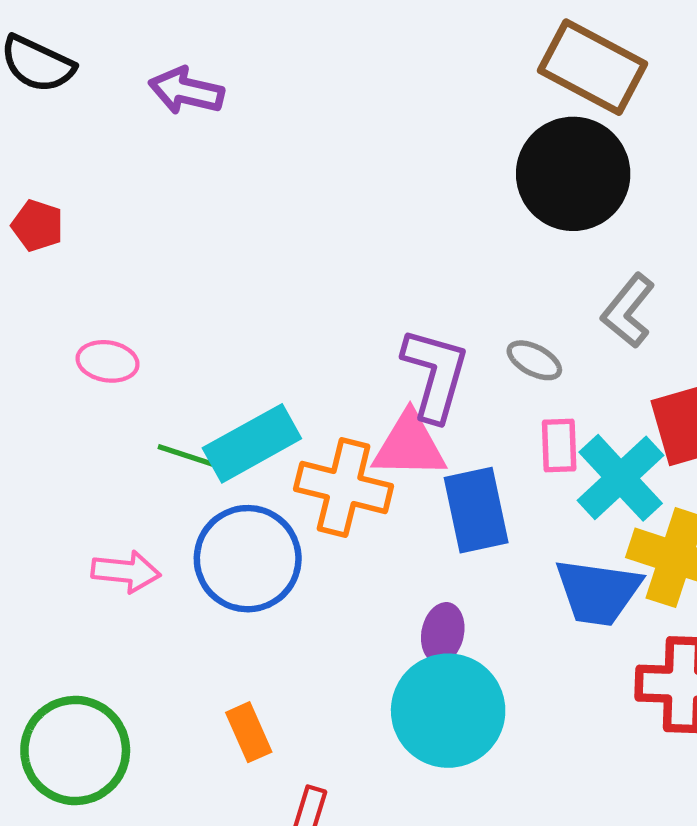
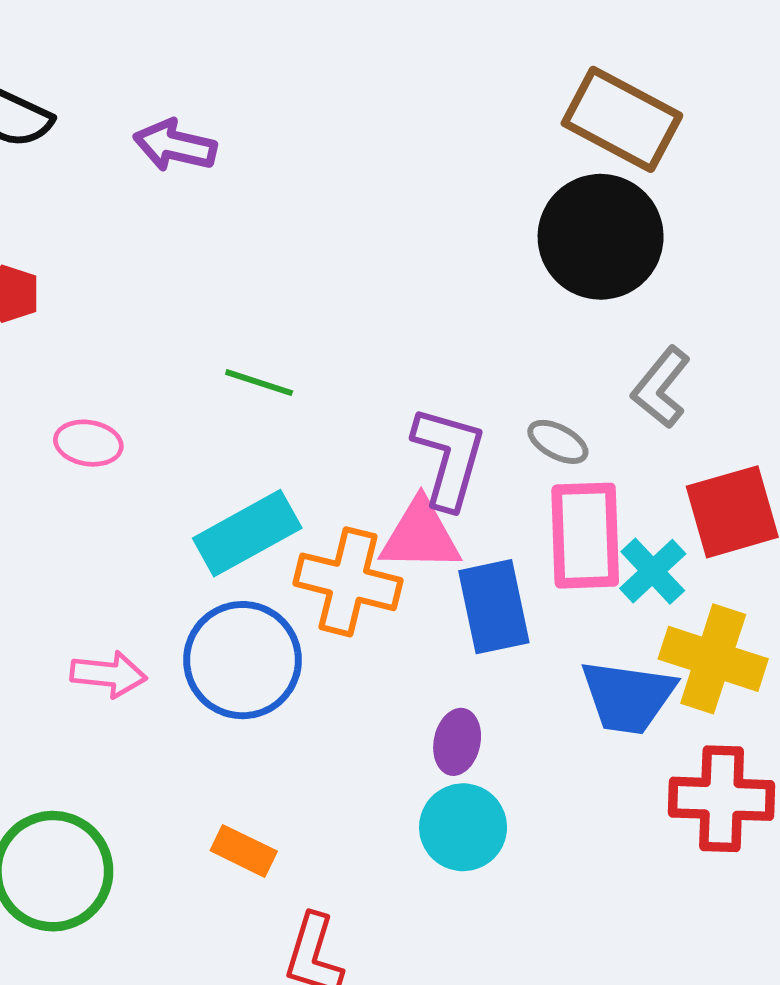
pink rectangle: (559, 445) -> (585, 536), size x1.8
green line: (188, 456) -> (259, 383), moved
cyan cross: (621, 478) -> (653, 571), size x0.7
cyan circle: (448, 711) -> (463, 827), size x0.7
orange rectangle: (249, 732) -> (244, 851), turned -40

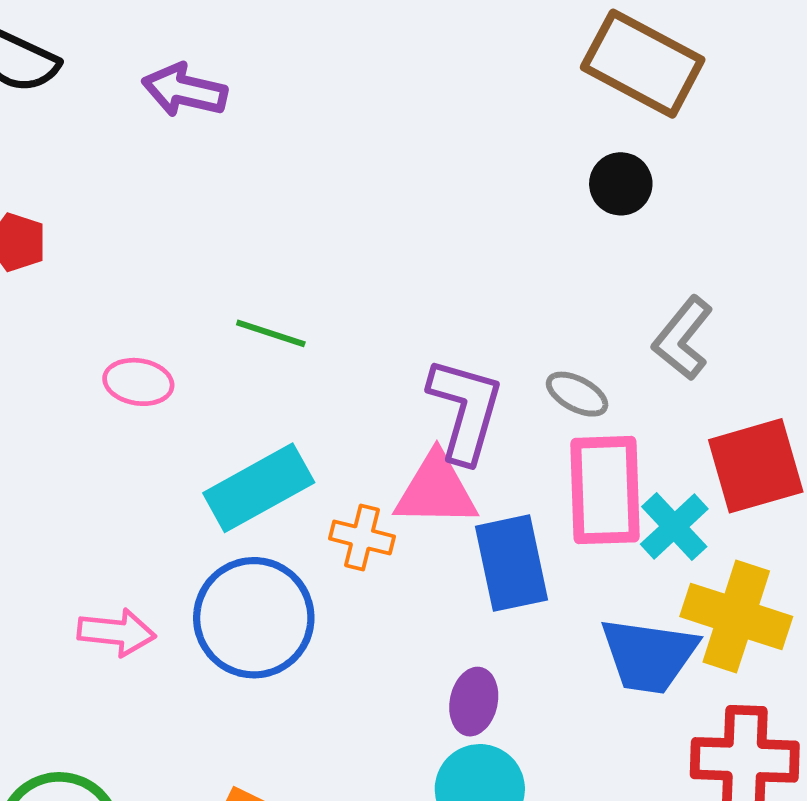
black circle: (601, 237) -> (621, 184), size x0.5
pink ellipse: (88, 443) -> (138, 382), moved
orange cross: (348, 582) -> (362, 538), size x0.6

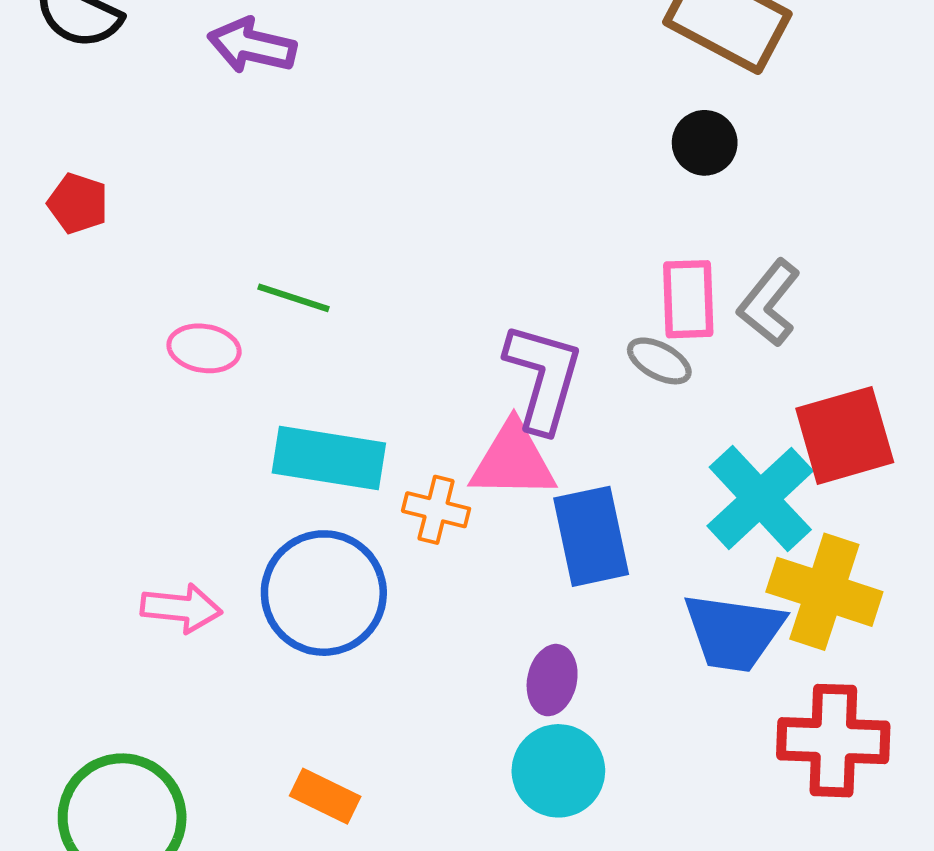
green line: (271, 333) -> (294, 298), moved
cyan rectangle: (259, 488) -> (329, 458), turned 38
pink rectangle: (605, 490) -> (688, 299), moved, size x0.7
cyan cross: (674, 527) -> (760, 498), size x1.5

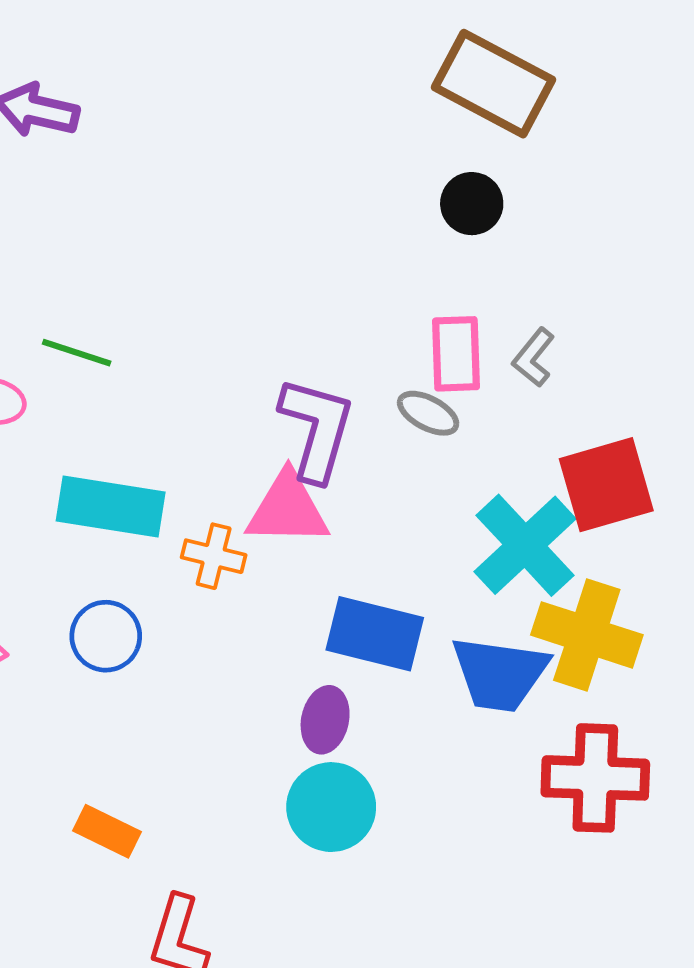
gray L-shape: (769, 303) -> (534, 357), size x0.7
blue rectangle: (591, 536) -> (375, 634), moved, turned -64
blue circle: (324, 593) -> (106, 636), size x0.6

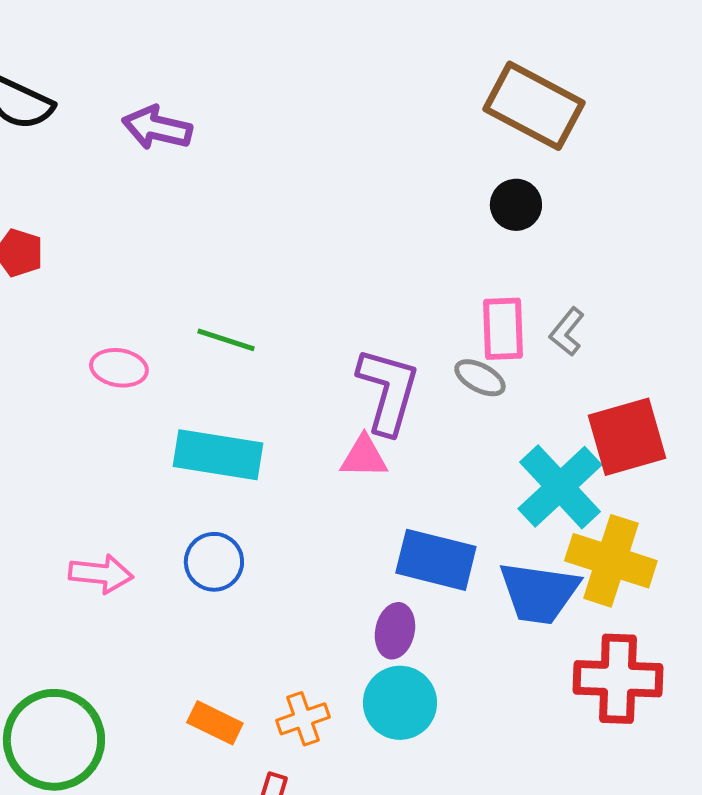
green line: (77, 353) -> (226, 340), moved
pink triangle: (288, 509) -> (364, 457), size x0.7
orange cross: (214, 556) -> (303, 719), moved, turned -33

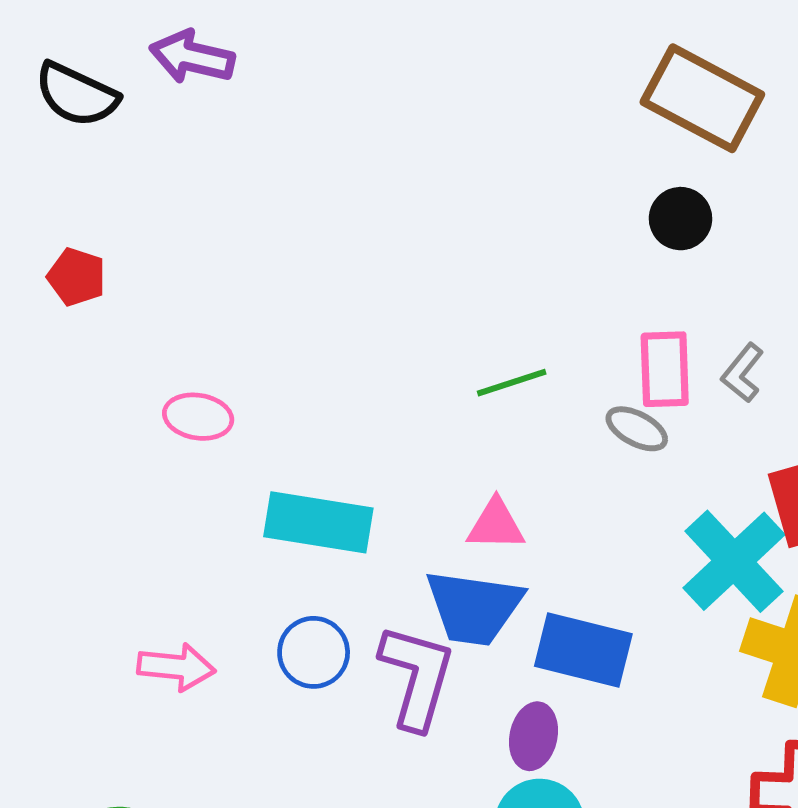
purple arrow: (157, 128) -> (192, 57), moved
green line: (226, 340) -> (512, 383), moved, turned -36
purple L-shape: (388, 391) -> (417, 677), moved
blue trapezoid: (539, 593) -> (474, 607), moved

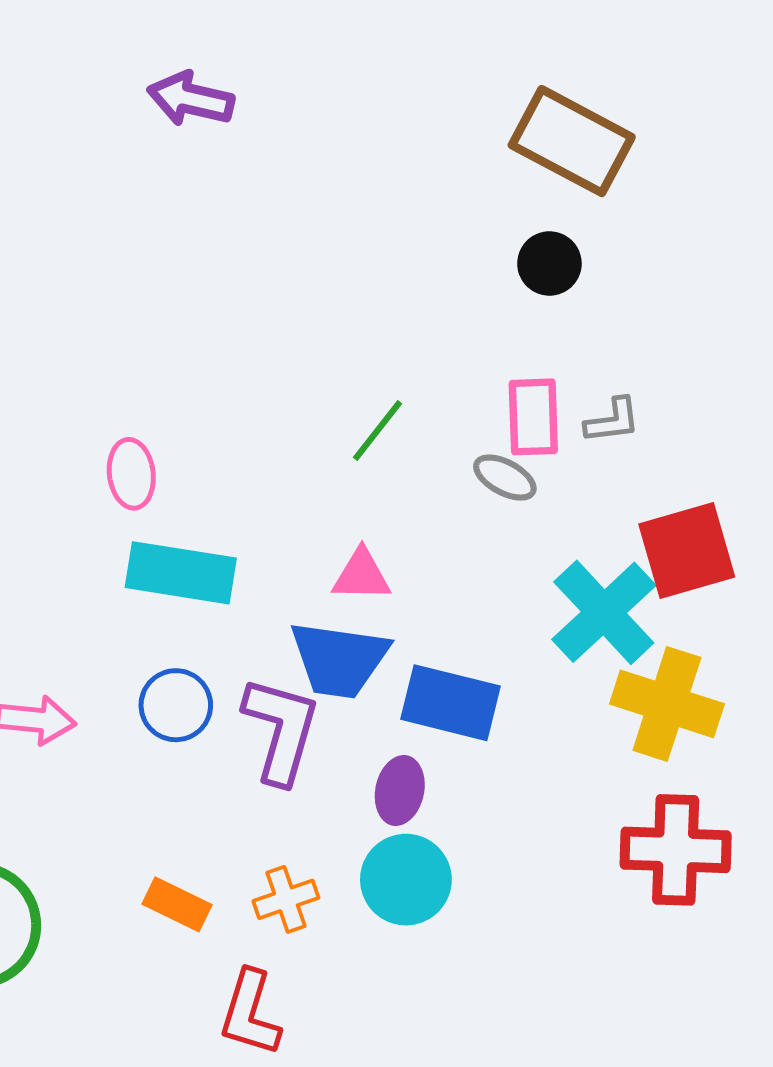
purple arrow: (192, 57) -> (191, 99), moved
gray L-shape: (742, 373) -> (613, 421), turned -136
green line: (512, 383) -> (377, 431), turned -34
pink ellipse: (198, 417) -> (131, 474), moved, turned 74

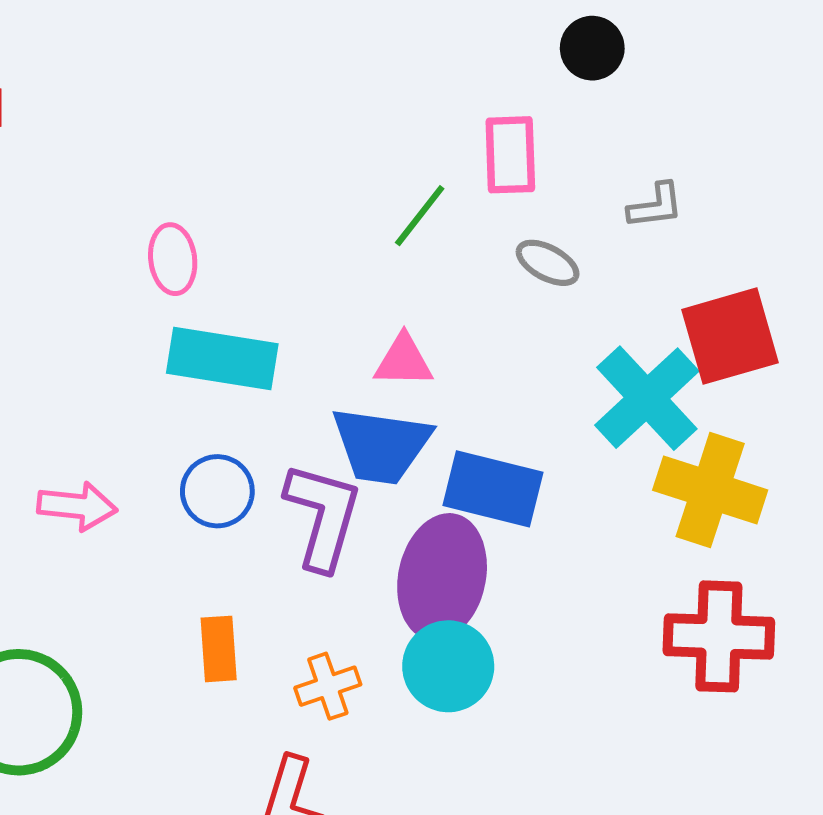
pink rectangle: (533, 417) -> (510, 155), moved
purple ellipse: (400, 791) -> (442, 577), size x1.8
orange rectangle: (177, 904) -> (219, 649), moved, turned 60

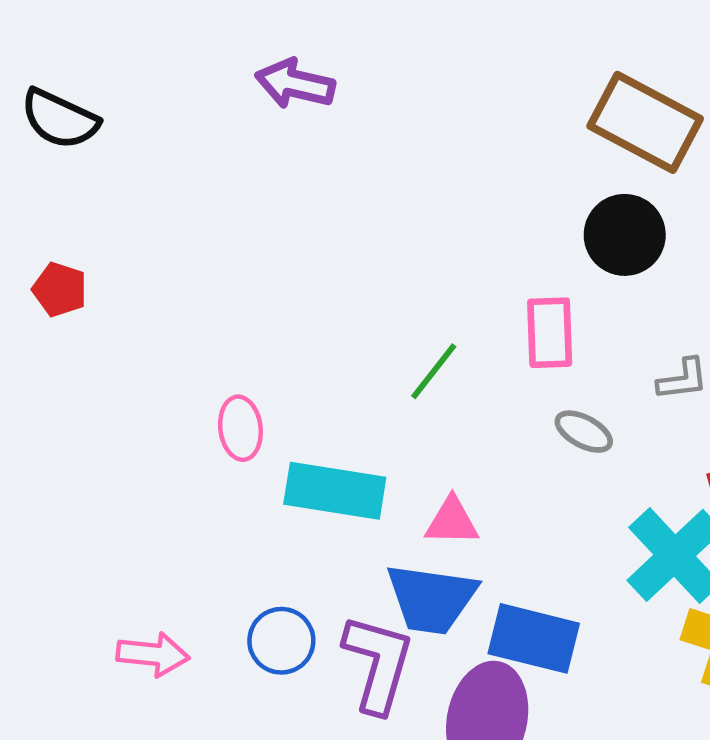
black circle: (592, 48) -> (625, 235), size x1.4
green line: (420, 216) -> (434, 371), moved
cyan rectangle: (222, 358) -> (335, 491), moved

